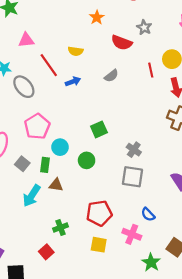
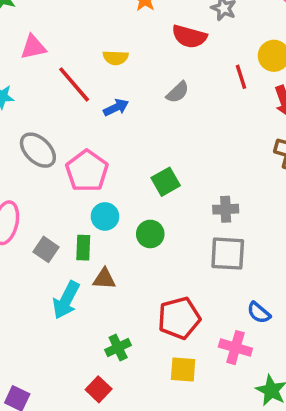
gray ellipse: (24, 87) -> (38, 150), moved
pink pentagon: (37, 126) -> (87, 171), moved
gray cross: (134, 150) -> (226, 209), turned -32

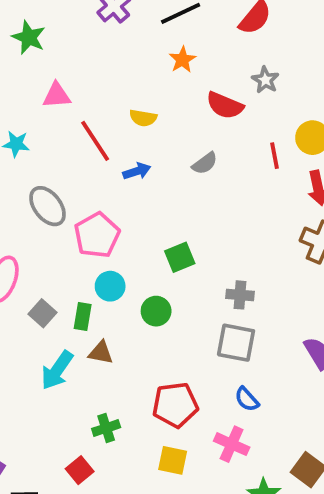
blue semicircle: (259, 313) -> (247, 399), moved

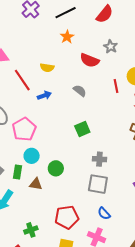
gray semicircle: (205, 163) -> (80, 91), turned -104
green square: (180, 257) -> (82, 129), moved
brown triangle: (101, 353) -> (36, 184), moved

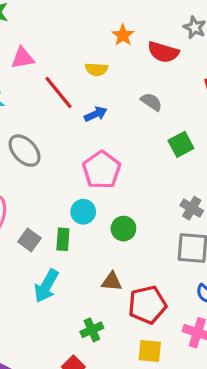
orange star: (67, 37) -> (123, 35), moved
pink pentagon: (24, 129) -> (102, 170), moved
green square: (82, 129) -> (181, 144), moved
gray cross: (99, 159) -> (192, 208), turned 32
brown triangle: (36, 184) -> (112, 281), moved

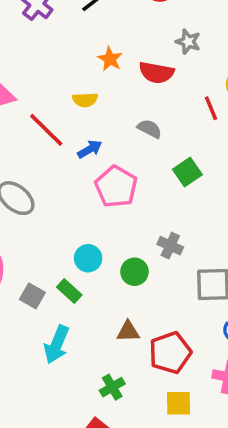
pink pentagon: (102, 170) -> (116, 187), moved
gray cross: (192, 208) -> (170, 246), moved
green rectangle: (63, 239) -> (69, 291), turned -45

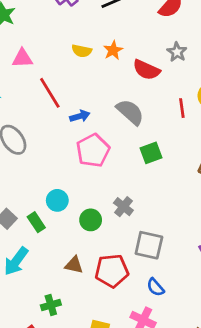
yellow semicircle: (85, 100) -> (82, 51), moved
gray semicircle: (150, 129) -> (130, 112), size x1.5
red pentagon: (170, 353) -> (112, 271), moved

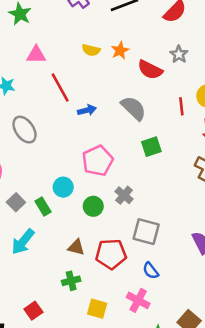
pink pentagon: (93, 150) -> (98, 161), moved
green cross: (51, 305) -> (71, 281), moved

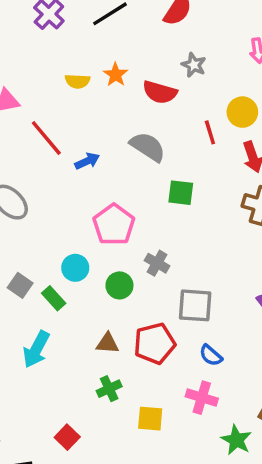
green square: (151, 147) -> (181, 193), turned 36
gray square: (16, 202) -> (20, 285), moved

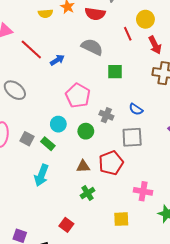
blue semicircle: (211, 355) -> (136, 109), moved
yellow square: (150, 419) -> (121, 219), moved

